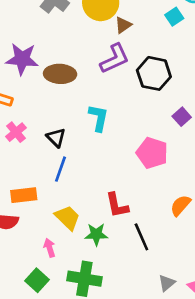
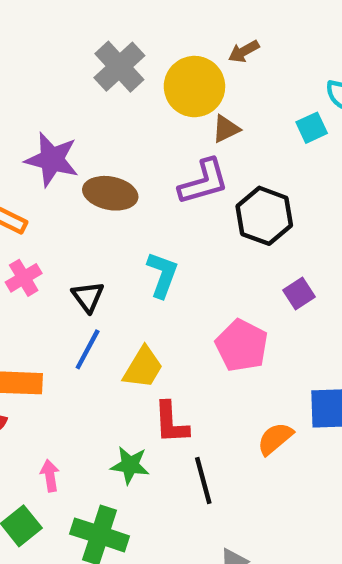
yellow trapezoid: (67, 218) -> (143, 368), moved, turned 68

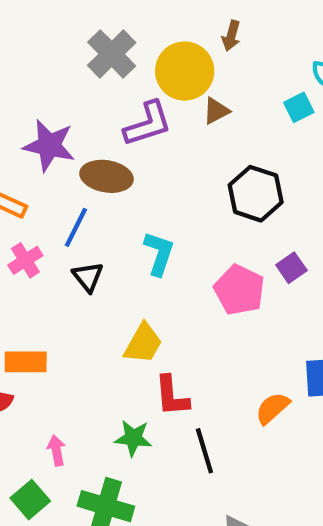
brown arrow: (244, 51) -> (231, 36), turned -44
purple L-shape: (204, 182) -> (148, 124), moved
pink pentagon: (242, 346) -> (239, 290), moved
blue line: (88, 349) -> (76, 227), moved

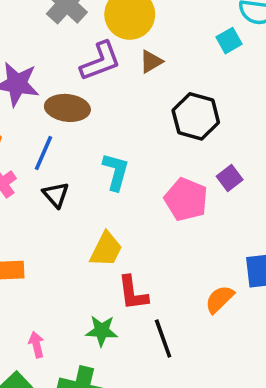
brown triangle: (216, 111) -> (151, 62), moved

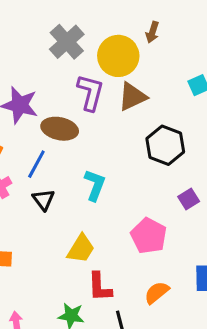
purple L-shape: (100, 61) -> (90, 92), turned -60
brown triangle: (151, 62) -> (132, 97), size x1.5
pink pentagon: (186, 199) -> (149, 236), moved
orange semicircle: (220, 299) -> (157, 293), moved

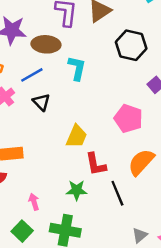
blue line: (36, 164) -> (32, 75), turned 40
cyan L-shape: (95, 185) -> (77, 68), moved
orange semicircle: (157, 293) -> (141, 162), size x1.4

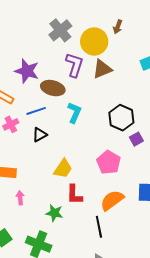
black hexagon: (131, 45) -> (121, 118), moved
black triangle: (41, 102) -> (40, 135), turned 35
black line: (117, 193) -> (99, 227), moved
pink arrow: (34, 202) -> (20, 198), moved

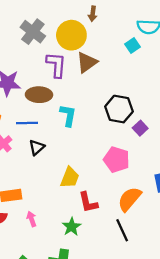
blue line: (36, 111) -> (27, 123), turned 30
green star: (54, 213) -> (72, 227), turned -30

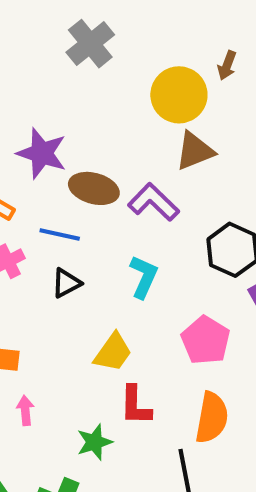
gray cross: (33, 32) -> (90, 44), moved
purple L-shape: (56, 65) -> (154, 202), moved, turned -64
cyan L-shape: (68, 115) -> (144, 277), moved
orange semicircle: (129, 199) -> (212, 418), turned 136

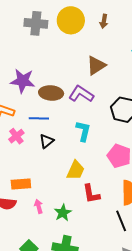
gray cross: (90, 44) -> (36, 23), turned -35
yellow circle: (179, 95) -> (71, 20), moved
green star: (94, 442) -> (63, 213), moved

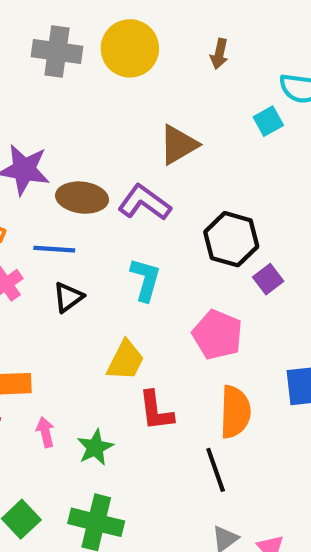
brown arrow: (104, 21) -> (219, 54), moved

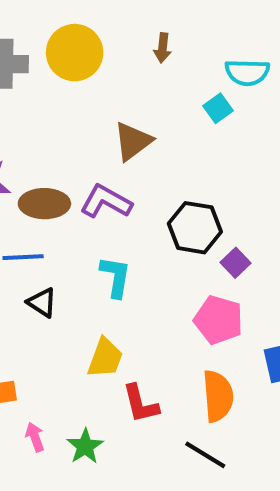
black triangle: (68, 297) -> (42, 303), turned -44
pink pentagon: (217, 335) -> (218, 320), moved
black line: (216, 470) -> (205, 455), turned -33

